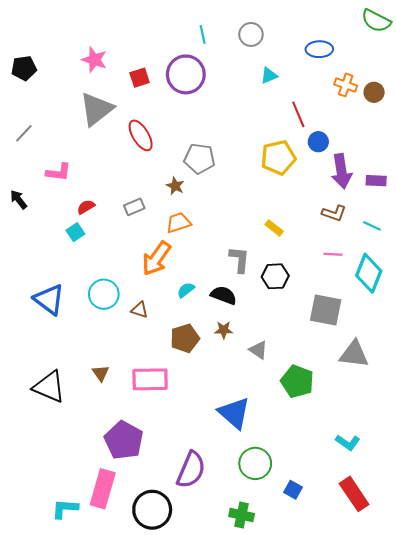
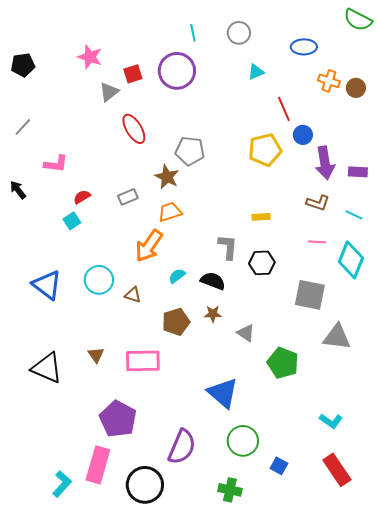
gray triangle: (96, 109) -> (109, 92), moved, size x0.6
brown star: (175, 186) -> (167, 177), size x1.4
yellow rectangle: (274, 228) -> (261, 217), turned -42
cyan L-shape: (65, 509) -> (62, 484), turned 128

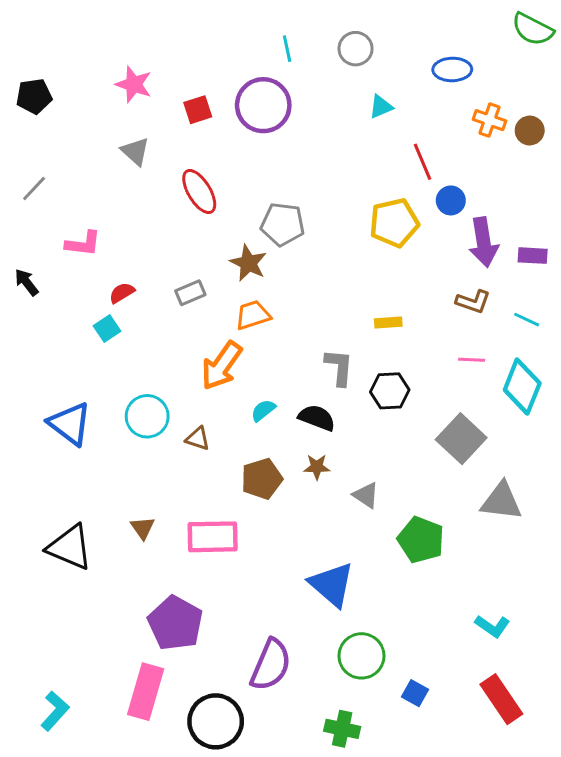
gray triangle: (109, 92) -> (135, 151), moved, turned -40
gray square: (310, 295) -> (461, 439), turned 32
cyan L-shape: (62, 484) -> (55, 711), moved

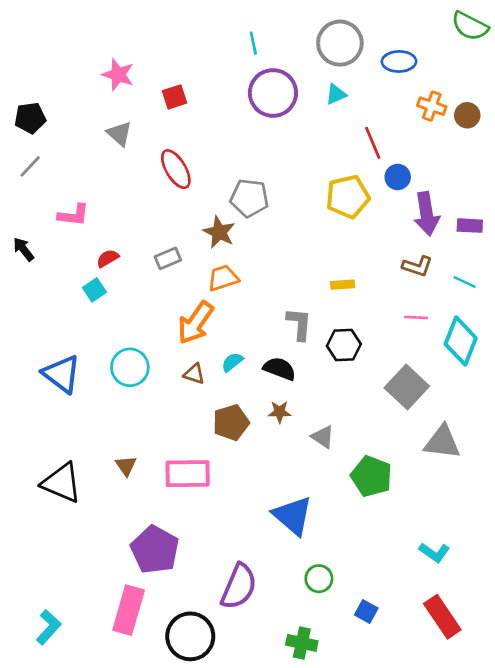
gray circle: (356, 49) -> (340, 43), moved, size x1.5
black pentagon: (34, 96) -> (30, 118), moved
purple circle: (263, 105) -> (273, 93), moved
brown triangle: (198, 439) -> (194, 374), moved
green circle: (361, 656) -> (319, 579), size x0.7

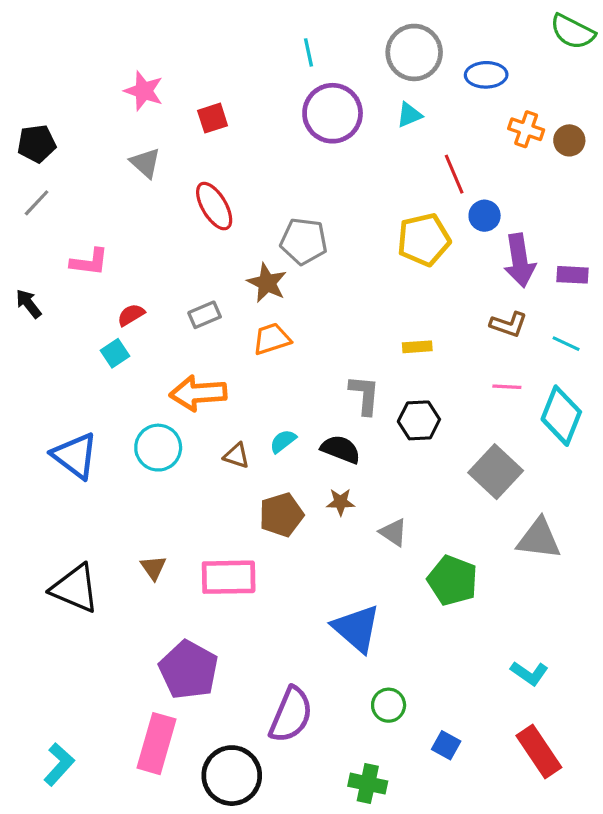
orange arrow: (196, 323) -> (198, 393), moved, turned 51

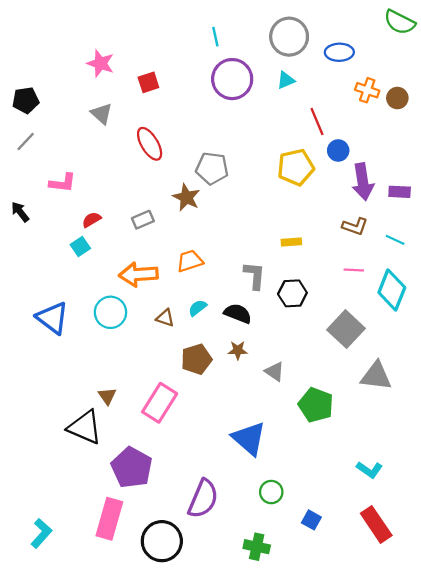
orange trapezoid: (272, 339) -> (190, 261), moved
pink rectangle: (229, 577) -> (160, 403), turned -57
black triangle: (75, 588) -> (85, 427), moved

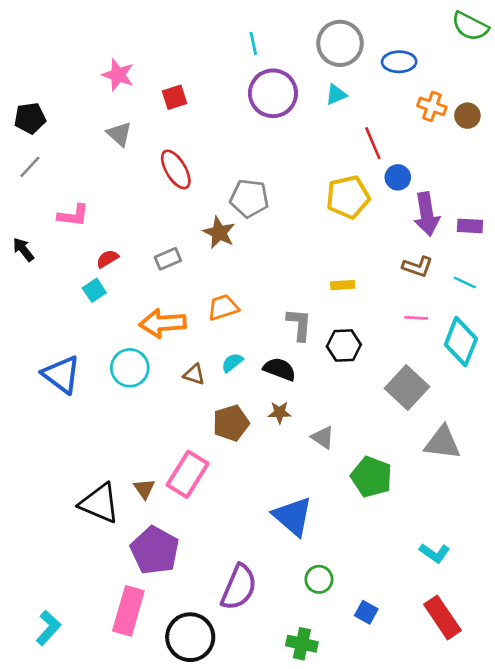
brown triangle: (107, 396) -> (144, 489), moved

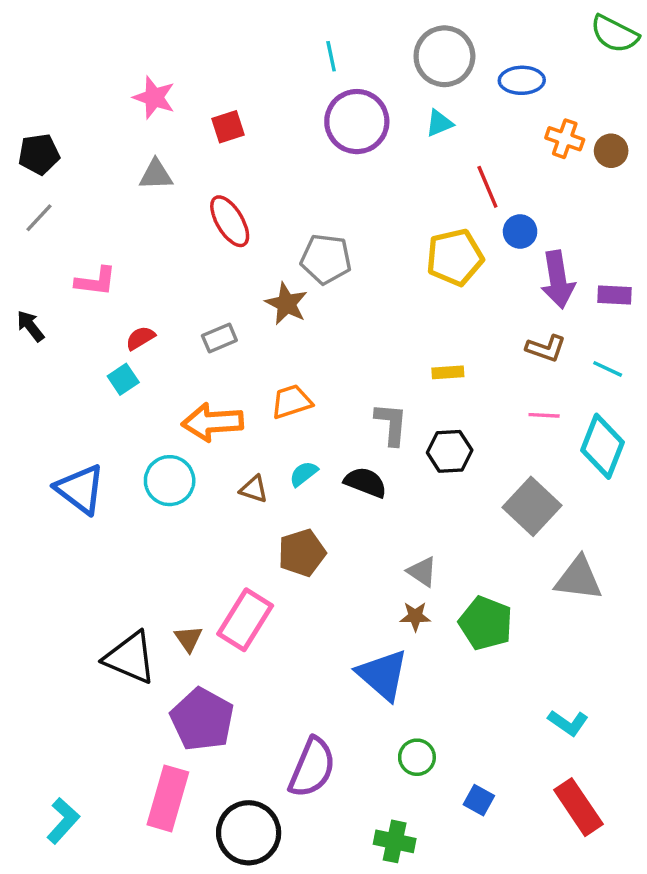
gray triangle: (119, 134) -> (156, 175), turned -44
brown star: (280, 413) -> (415, 616), moved

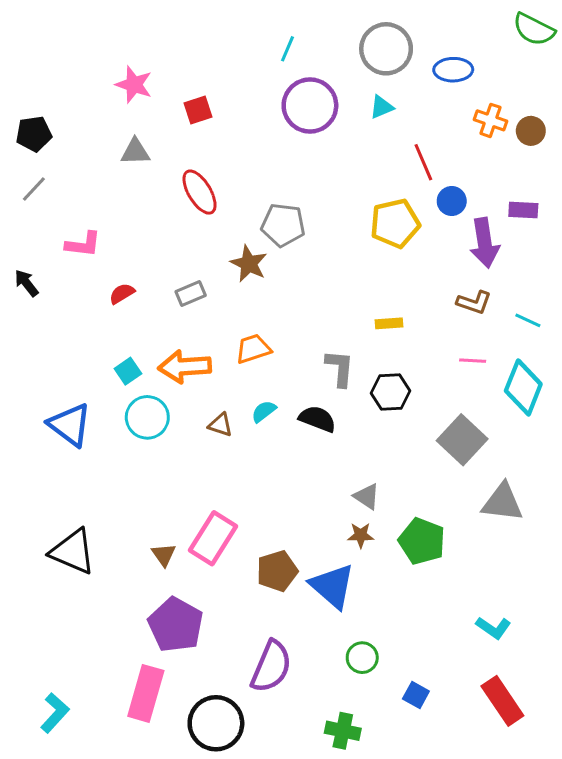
cyan line: (331, 56) -> (288, 49), turned 35
purple rectangle: (615, 295) -> (523, 210), moved
cyan square: (123, 379) -> (128, 371), moved
brown pentagon: (302, 553) -> (277, 571), moved
black triangle: (130, 658) -> (73, 552), moved

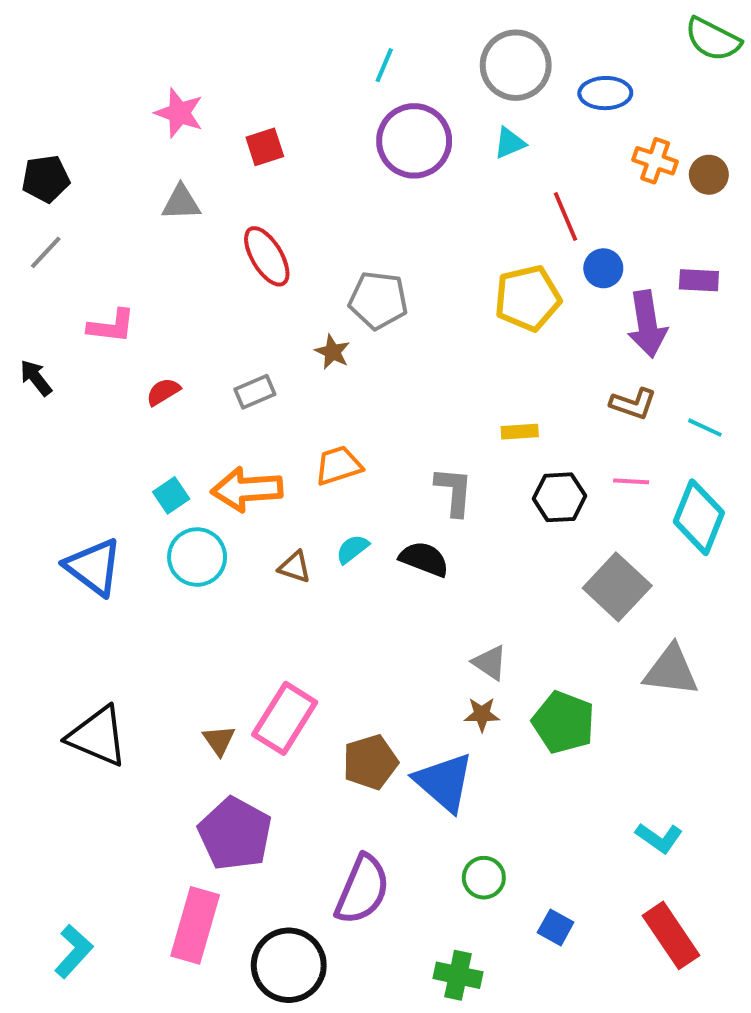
brown star: (249, 264) -> (332, 352), size x0.7
black hexagon: (391, 392) -> (559, 497), moved

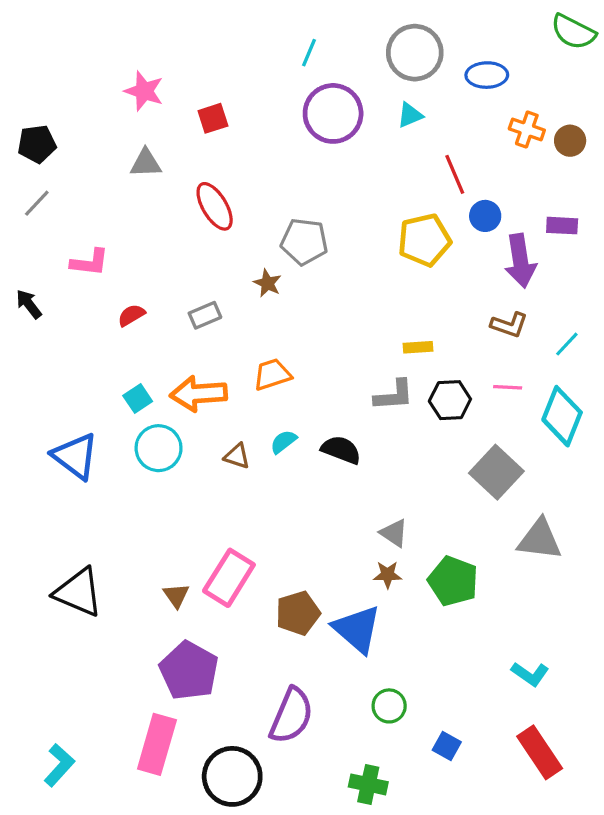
cyan line: (705, 428) -> (567, 344), turned -72
gray L-shape: (454, 491) -> (394, 395), moved, turned 81

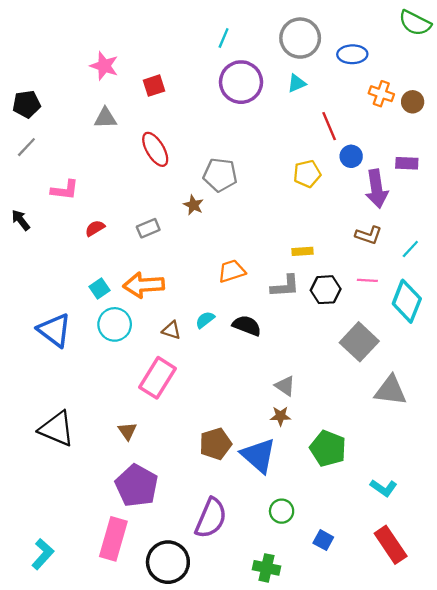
yellow pentagon: (424, 240) -> (307, 174), size x0.7
orange trapezoid: (272, 374) -> (232, 271), moved
pink rectangle: (229, 578) -> (158, 378), moved
green pentagon: (453, 581) -> (328, 448), moved

